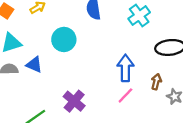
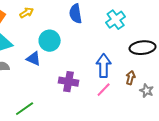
blue triangle: (34, 65) -> (34, 59), moved
purple cross: (74, 101) -> (69, 82), moved, turned -30

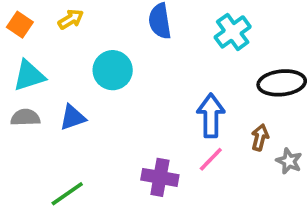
blue triangle: (34, 59) -> (73, 117), moved, turned -42
purple cross: (69, 82) -> (160, 177), moved

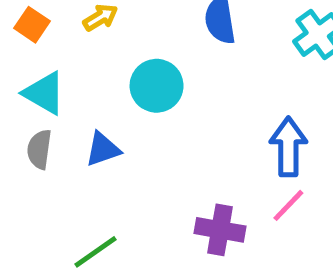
cyan triangle: (29, 76) -> (44, 93), turned 48
gray semicircle: (25, 117) -> (39, 149), turned -80

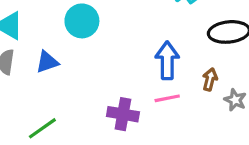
pink line: (288, 205) -> (167, 98), turned 35

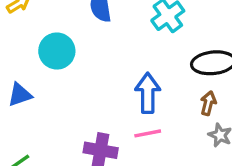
brown arrow: (210, 79) -> (208, 103), moved

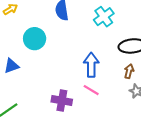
pink line: (148, 133) -> (91, 90), turned 42

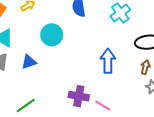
pink line: (91, 90) -> (103, 106), moved

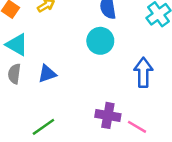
cyan circle: (52, 35) -> (100, 41), moved

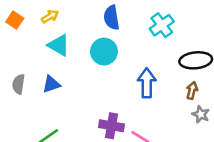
cyan triangle: (17, 45) -> (59, 45), moved

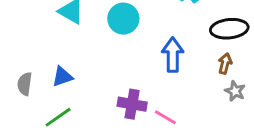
gray semicircle: (19, 84) -> (25, 84), moved
blue triangle: (51, 84) -> (62, 77), moved

